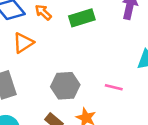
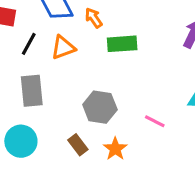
green rectangle: (82, 18) -> (122, 44), moved

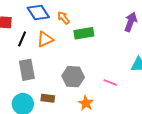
brown rectangle: (78, 145) -> (48, 98), moved, turned -40

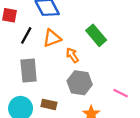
orange arrow: (63, 18) -> (72, 55), moved
green rectangle: (84, 33) -> (96, 35), turned 54

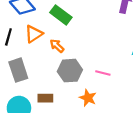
green rectangle: (96, 35) -> (61, 15), moved
pink line: (121, 93) -> (103, 73), moved

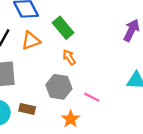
orange arrow: (57, 46) -> (69, 57), moved

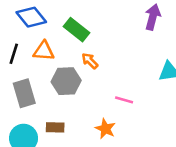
orange triangle: (31, 41) -> (44, 51), turned 36
gray hexagon: (59, 87) -> (66, 81), moved

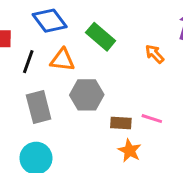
orange arrow: (90, 61) -> (155, 54), moved
brown rectangle: (55, 127) -> (121, 123), moved

